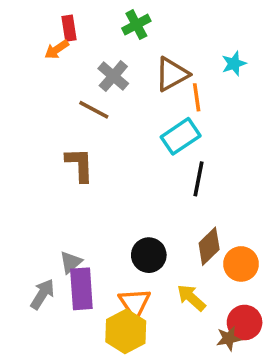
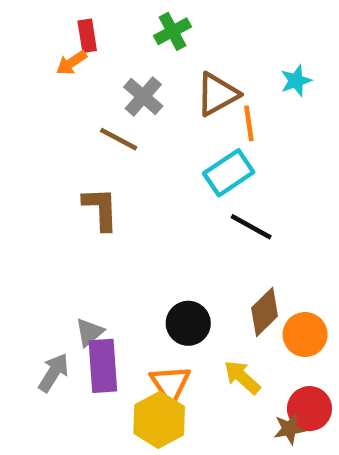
black line: (198, 179) -> (251, 227), turned -72

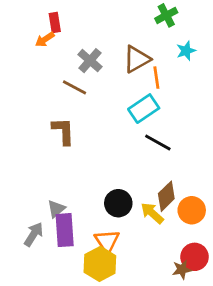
green cross: (173, 31) -> (166, 15), moved
yellow arrow: (242, 377) -> (152, 213), moved

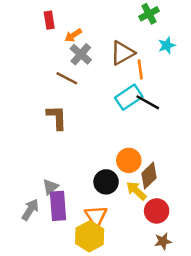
orange arrow: (45, 39) -> (73, 35), moved
black line: (158, 142) -> (148, 102), moved
orange circle: (192, 210) -> (129, 160), moved
red circle: (195, 257) -> (157, 211), moved

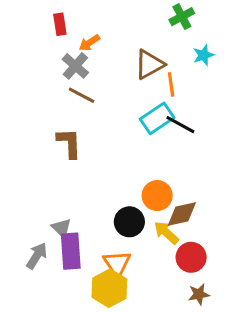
gray cross: (81, 54) -> (75, 66), moved
brown diamond: (149, 176) -> (182, 214), turned 32
gray triangle: (50, 187) -> (61, 228), turned -36

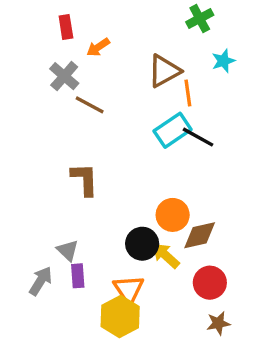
gray cross: (75, 66) -> (64, 76), moved
brown L-shape: (69, 143) -> (85, 179), moved
yellow arrow: (166, 233) -> (166, 256), moved
purple rectangle: (71, 251) -> (78, 276), size x0.6

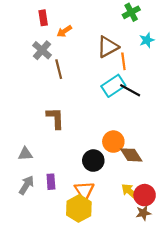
brown line: (90, 105) -> (59, 69), turned 48
brown diamond: (200, 235) -> (131, 155), turned 70
gray triangle: (68, 250) -> (25, 154), moved, turned -48
yellow arrow: (166, 256) -> (130, 192), moved
red circle: (210, 283) -> (145, 195), moved

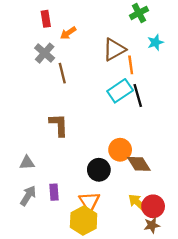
black line: (130, 90) -> (138, 95), turned 45

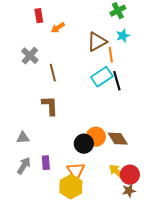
cyan star: (155, 42) -> (123, 36), moved
gray cross: (45, 53) -> (30, 56), moved
brown line: (62, 73) -> (53, 73), moved
orange circle: (120, 150) -> (96, 137), moved

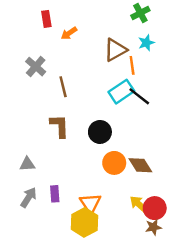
black line: (117, 81) -> (139, 96), turned -36
black circle: (84, 144) -> (100, 132), moved

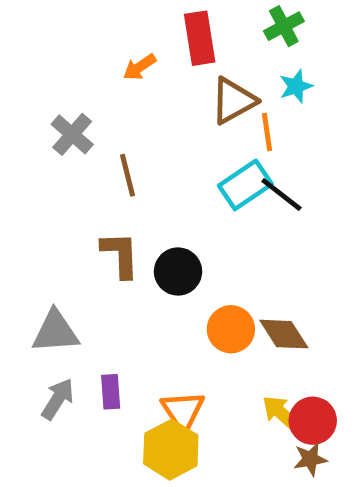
red rectangle: (46, 19) -> (200, 38), moved, size x1.5
black circle: (100, 132) -> (178, 272), moved
gray triangle: (27, 164) -> (55, 332), size x1.5

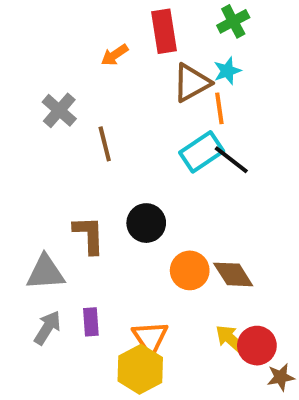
cyan star: (296, 86) -> (227, 71), moved
brown L-shape: (120, 255) -> (89, 235), moved
brown star: (310, 459) -> (281, 377), moved

